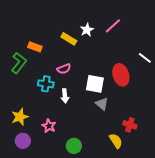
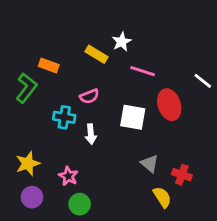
pink line: (113, 26) -> (143, 71), moved, turned 60
gray triangle: (102, 104) -> (150, 164), moved
green circle: (74, 146) -> (80, 204), moved

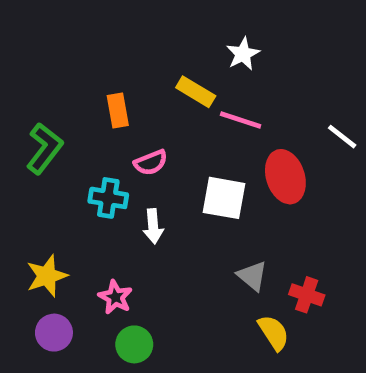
white star: (122, 42) -> (243, 54), moved
yellow rectangle: (96, 54) -> (196, 92), moved
orange rectangle: (49, 65) -> (118, 111), moved, turned 60

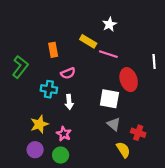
white line: (342, 137) -> (154, 62), turned 48
white square: (224, 198) -> (109, 99), moved
yellow star: (47, 276) -> (39, 124), moved
pink star: (115, 297) -> (64, 134), moved
purple circle: (54, 333) -> (35, 150), moved

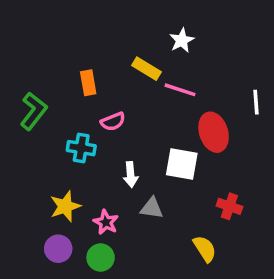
white arrow: (69, 102) -> (131, 175), moved
gray triangle: (114, 124) -> (152, 208), moved, turned -32
red cross: (138, 133) -> (229, 206), moved

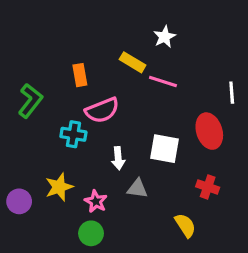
pink semicircle: (113, 122) -> (102, 110), size x1.5
red ellipse: (214, 132) -> (209, 131), moved
purple circle: (58, 249) -> (19, 201), moved

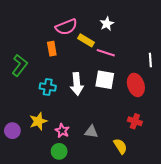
pink semicircle: (102, 110) -> (66, 27), moved
white square: (165, 149) -> (105, 80), moved
white arrow: (118, 158) -> (77, 84), moved, size x1.5
gray triangle: (137, 189) -> (91, 132), moved

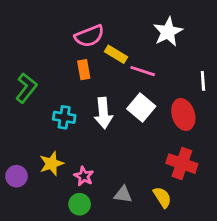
white star: (107, 24) -> (168, 32), moved, size x1.5
orange rectangle: (52, 49) -> (84, 70), moved
white square: (105, 80) -> (141, 107), turned 30
red cross: (135, 121) -> (182, 164), size x1.5
gray triangle: (91, 132) -> (123, 194), moved

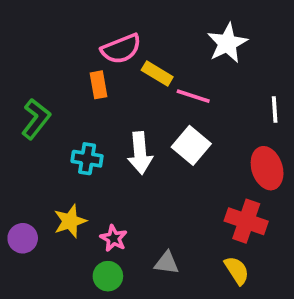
orange rectangle: (84, 70) -> (98, 85), moved
red ellipse: (183, 114) -> (267, 168), moved
yellow semicircle: (162, 197) -> (237, 270), moved

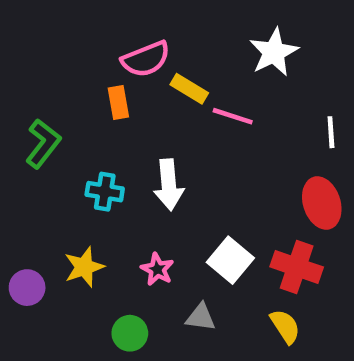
white square: (191, 145) -> (230, 260), moved
pink star: (114, 238) -> (157, 269), moved

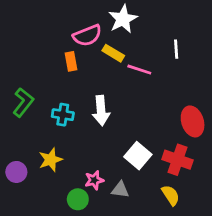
white star: (274, 52) -> (123, 19), moved
white line: (331, 132) -> (176, 49), moved
green L-shape: (43, 144) -> (23, 102), moved
pink star: (157, 269) -> (94, 180), moved, turned 30

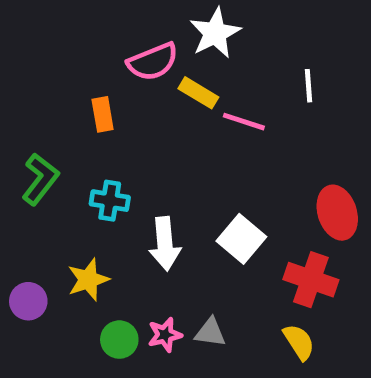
orange rectangle: (71, 61) -> (103, 114), moved
white arrow: (101, 111) -> (165, 244), moved
white square: (138, 156) -> (241, 239), moved
pink star: (94, 180) -> (165, 335), moved
green circle: (78, 199) -> (119, 340), moved

